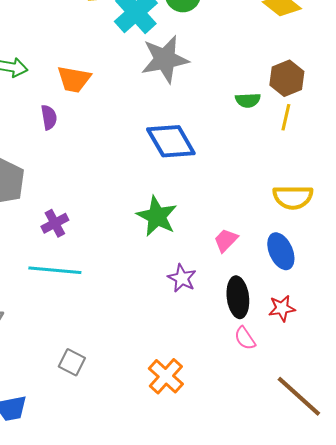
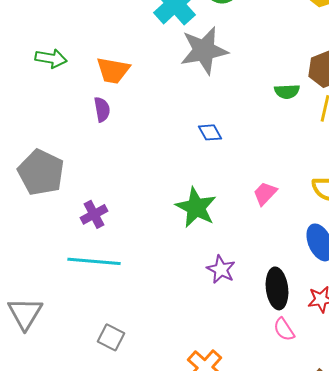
purple semicircle: (49, 117) -> (102, 109), moved
blue diamond: (171, 141) -> (210, 132), size x0.5
pink trapezoid: (226, 240) -> (265, 193), moved
gray square: (72, 362) -> (111, 337), moved

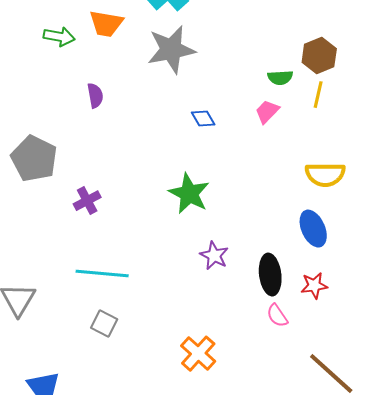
gray star: (204, 50) -> (171, 50), moved
green arrow: (51, 58) -> (59, 37), moved
orange trapezoid: (113, 70) -> (106, 24), moved
pink trapezoid: (265, 193) -> (267, 112), moved
cyan line: (94, 261) -> (102, 274), moved

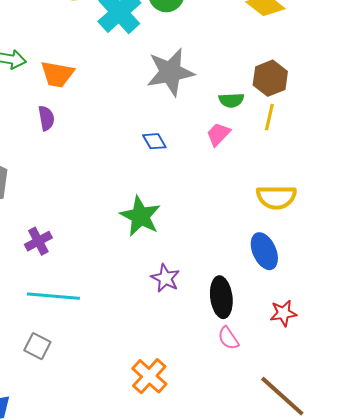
orange trapezoid: (106, 24) -> (57, 74), moved
gray star: (171, 50) -> (170, 72), moved
purple cross: (87, 201) -> (38, 241), moved
red star: (314, 286) -> (283, 313), moved
gray square: (104, 324) -> (37, 346), moved

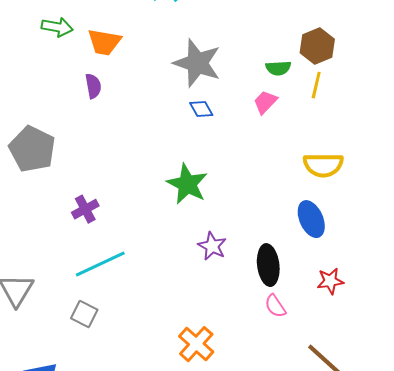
gray star: (170, 72) -> (197, 63), moved, turned 30
cyan line: (53, 296) -> (100, 264), turned -30

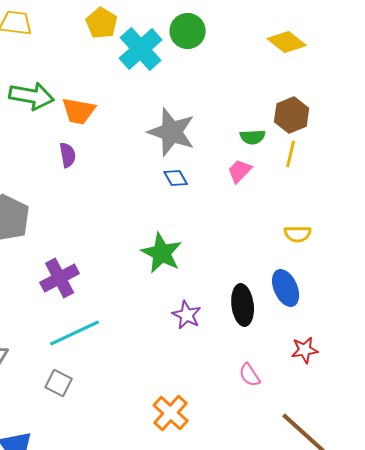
green arrow: (57, 27) -> (32, 96), size x1.4
yellow semicircle: (323, 165) -> (298, 234), size x0.7
purple cross: (85, 209) -> (60, 278), size x1.4
black ellipse: (268, 265) -> (243, 305), moved

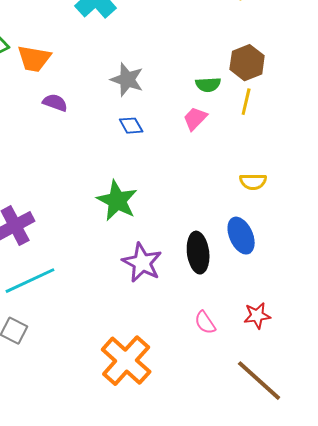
gray star: (172, 132) -> (127, 80), size x0.7
purple semicircle: (68, 155) -> (55, 103), moved, turned -60
purple star: (187, 315) -> (142, 263), size x1.4
red star: (305, 350) -> (257, 316), moved
orange cross: (171, 413) -> (126, 361), size x1.4

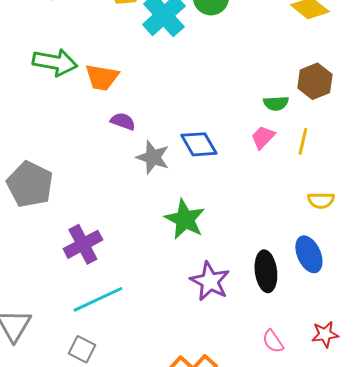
gray star: (127, 80) -> (153, 157), moved
yellow line: (246, 102) -> (303, 141), moved
blue diamond: (131, 126) -> (199, 144), size x1.5

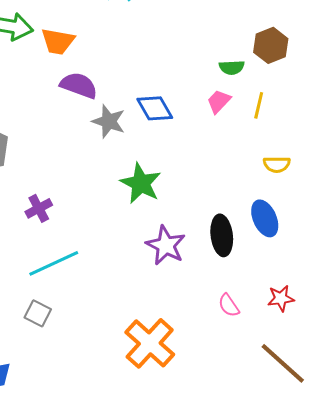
purple semicircle: (123, 121) -> (79, 85), size x1.5
purple cross: (83, 244) -> (39, 208), size x0.7

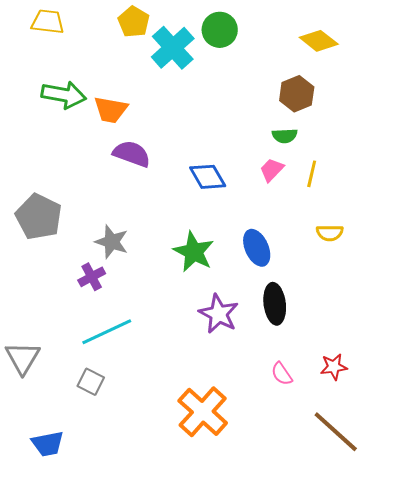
brown hexagon: (271, 45) -> (297, 94), moved
gray star: (109, 121) -> (112, 242), moved
blue ellipse: (265, 218) -> (257, 248), moved

